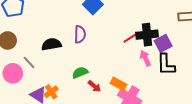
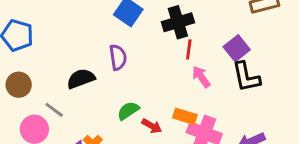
black cross: (147, 35) -> (178, 22), moved
red line: (130, 38) -> (189, 49), turned -40
pink arrow: (145, 58) -> (201, 77), moved

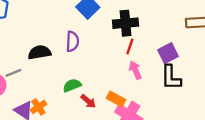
gray line: (54, 110) -> (13, 73), turned -70

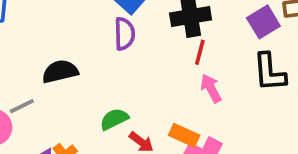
purple semicircle: (72, 41) -> (125, 34), moved
purple square: (168, 53) -> (263, 22), moved
black L-shape: (171, 77) -> (269, 72), moved

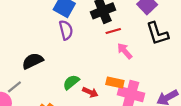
red line: (200, 52) -> (113, 31), turned 72

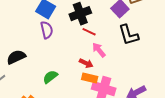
red line: (113, 31) -> (89, 32), turned 40
red arrow: (90, 92) -> (86, 63), moved

